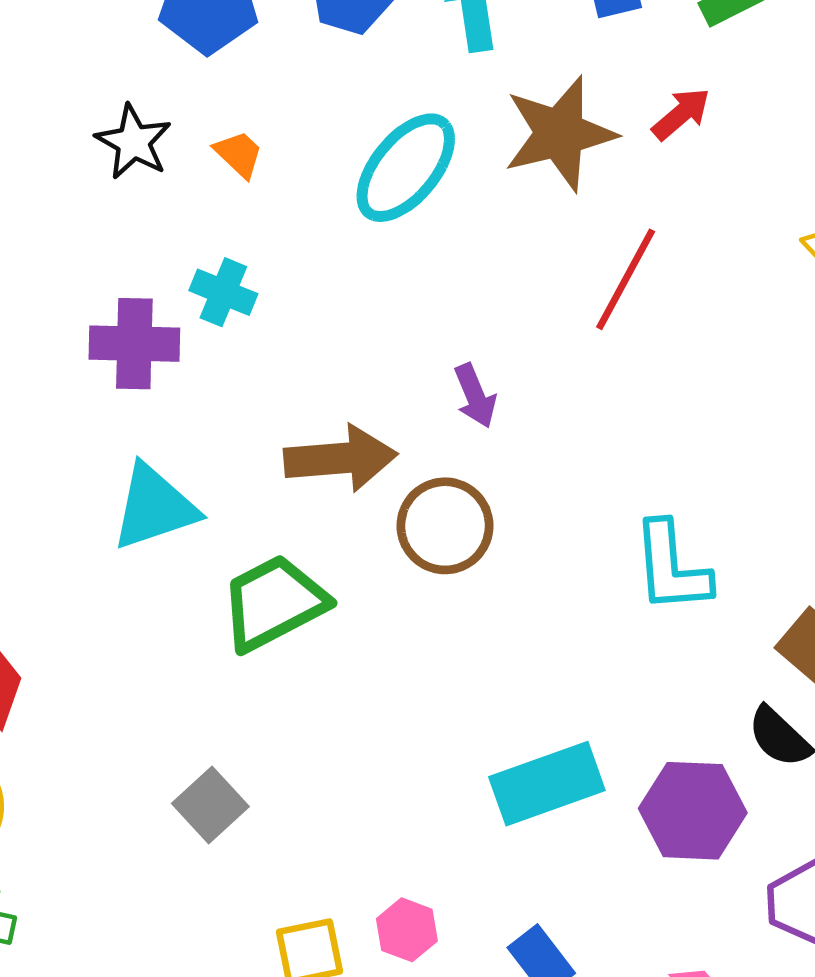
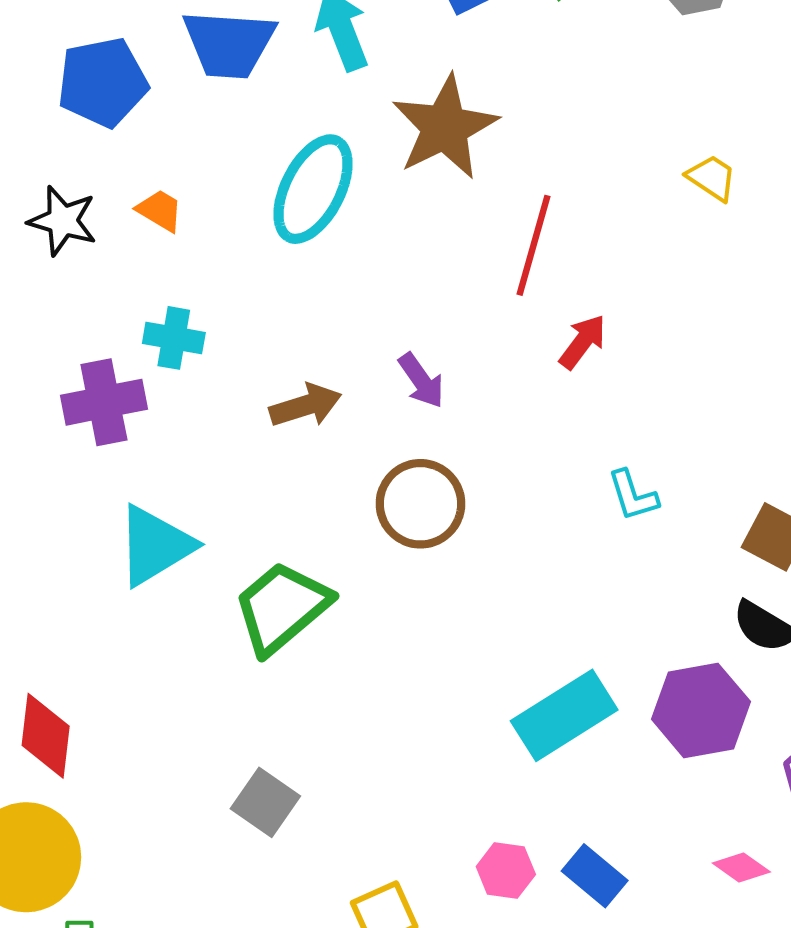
red arrow: (681, 114) -> (583, 342), moved
brown arrow: (341, 458) -> (305, 405), moved, size x0.7
cyan L-shape: (671, 567) -> (633, 495), size x0.6
pink hexagon: (407, 930) -> (506, 871), moved

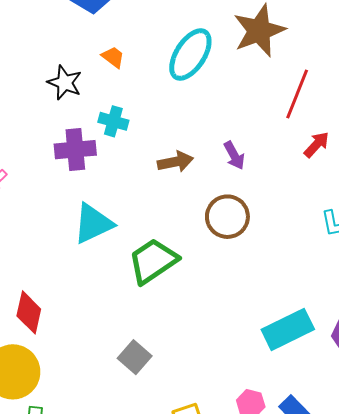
black star: (63, 221) -> (65, 83), moved

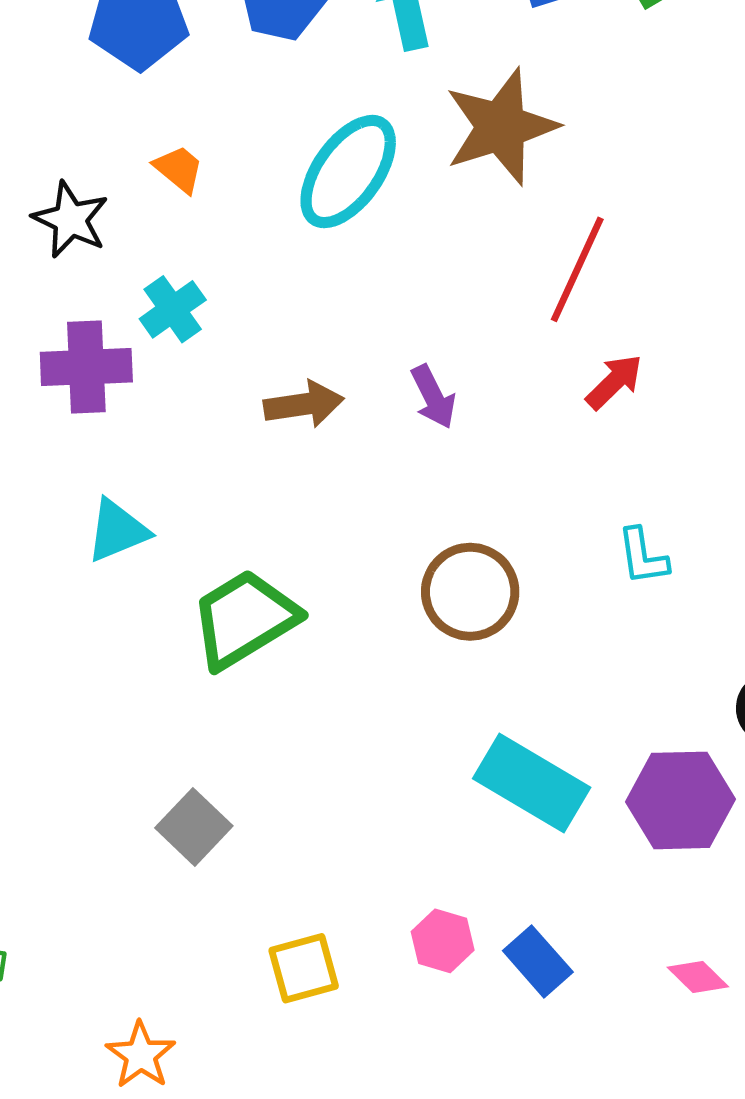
cyan cross: (113, 121) -> (173, 309), turned 36
brown circle: (227, 217) -> (470, 592), moved
cyan triangle: (93, 224) -> (117, 531), size x0.7
cyan rectangle: (288, 329) -> (532, 783), turned 54

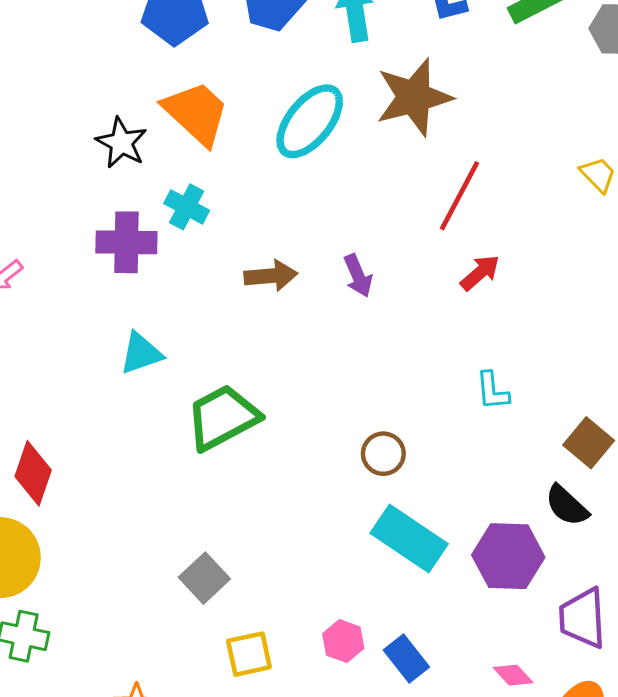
orange trapezoid: (179, 169) -> (196, 113), size x2.0
cyan cross: (173, 309) -> (187, 207), turned -30
brown circle: (470, 592) -> (383, 454), moved, size x0.7
gray square: (194, 827) -> (204, 578), moved

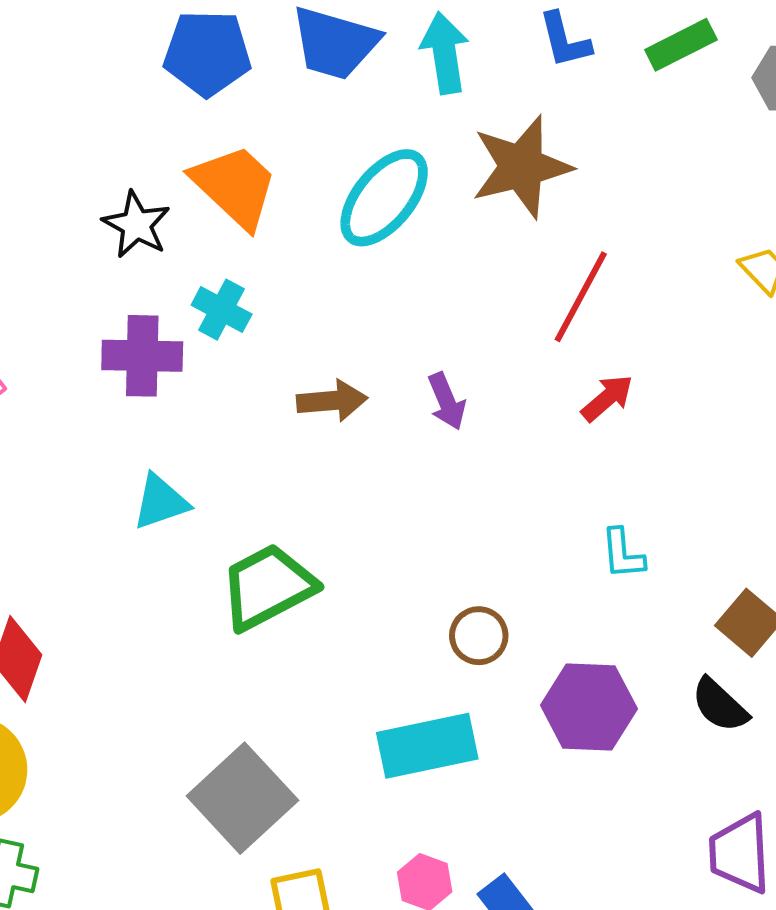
cyan rectangle: (409, 539) -> (427, 746), moved, turned -46
purple hexagon: (508, 556) -> (589, 707), moved
gray square: (204, 578) -> (242, 798), size x1.6

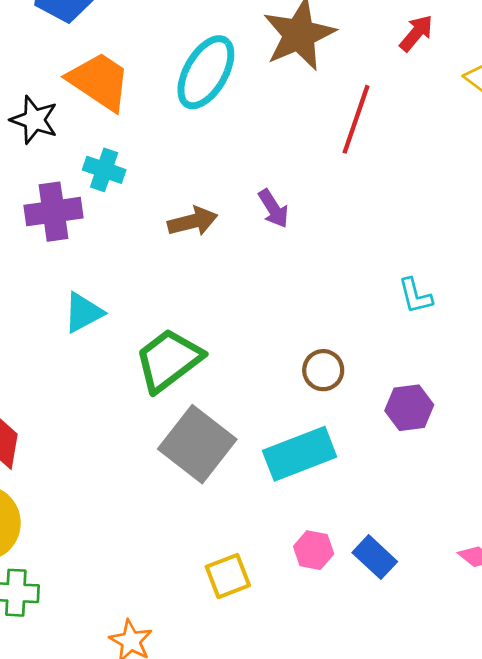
red arrow: (607, 398) -> (416, 33), moved
purple hexagon: (589, 707) -> (409, 408), size x0.7
gray square: (242, 798) -> (197, 444), moved

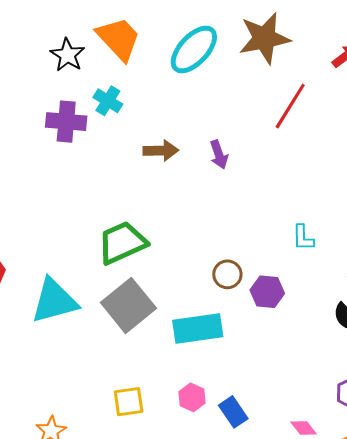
cyan triangle: (83, 313) -> (54, 301), moved, size x1.6
purple hexagon: (409, 408) -> (267, 292), moved

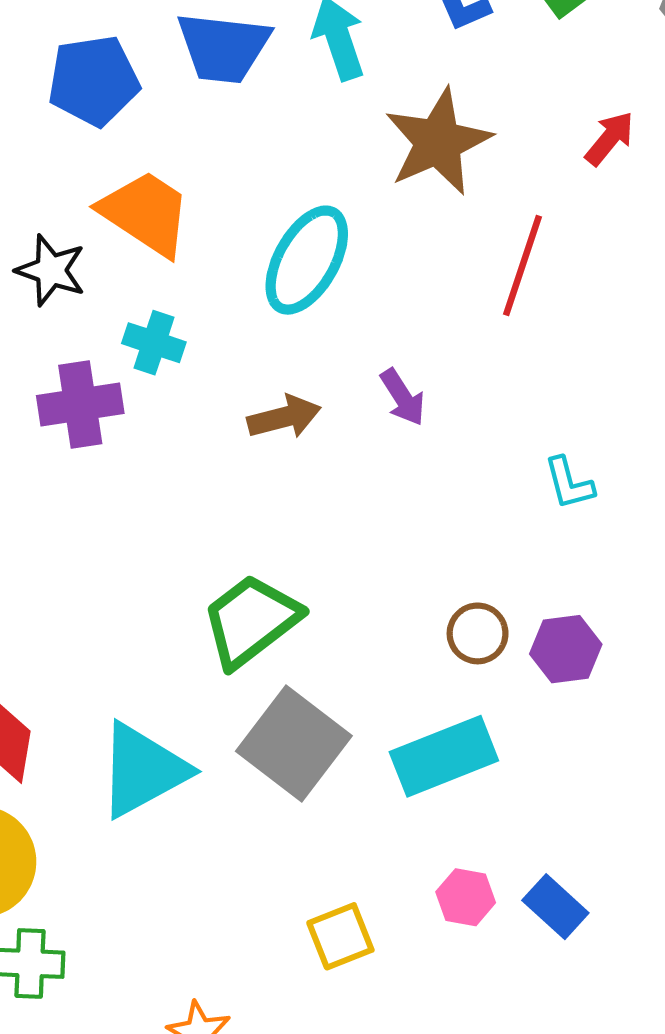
cyan ellipse: (194, 49) -> (307, 260), moved
cyan L-shape: (303, 238) -> (569, 483), moved

